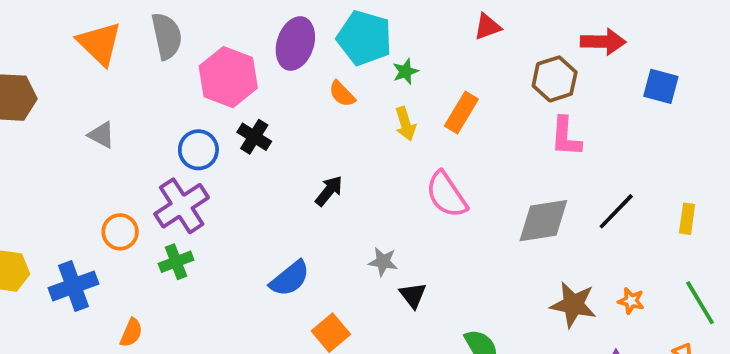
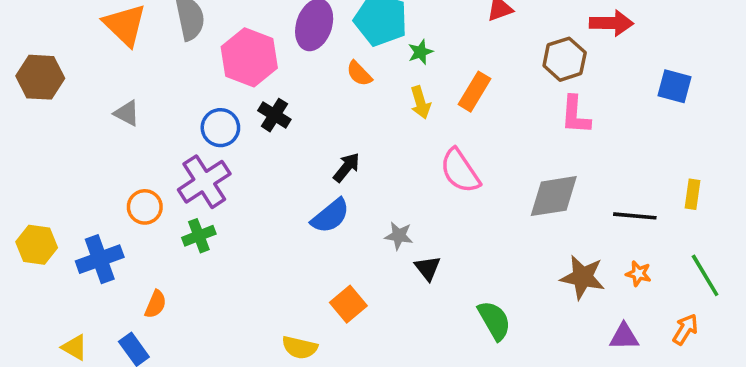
blue square: (661, 86) -> (674, 86), moved
black line: (616, 211) -> (635, 216), moved, turned 51
blue semicircle: (290, 278) -> (330, 216), moved

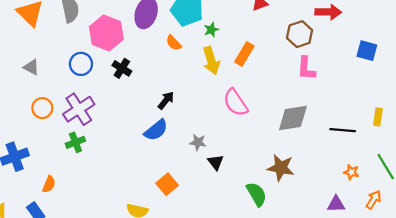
yellow arrow: (420, 102) -> (211, 61), size x1.4
blue circle: (220, 128) -> (81, 64), moved
orange circle: (145, 207) -> (42, 108), moved
orange star: (638, 274) -> (351, 172), moved
brown star: (583, 277) -> (281, 168), moved

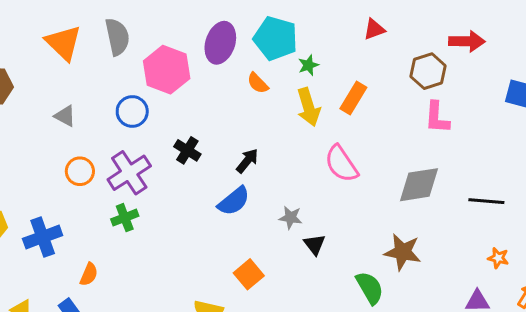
black cross: (122, 68) -> (187, 150), moved

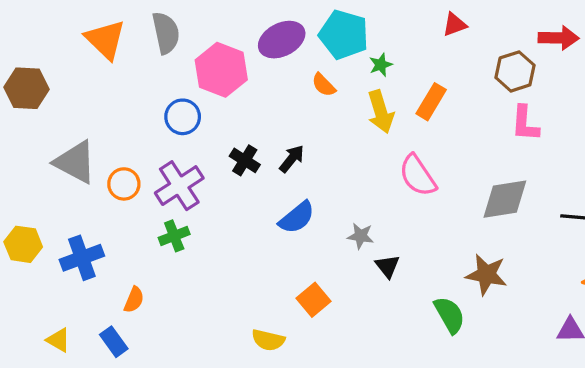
purple ellipse: (220, 43) -> (282, 40), turned 45
gray triangle: (65, 116) -> (75, 162), moved, size x1.8
black arrow: (247, 161) -> (292, 159), moved

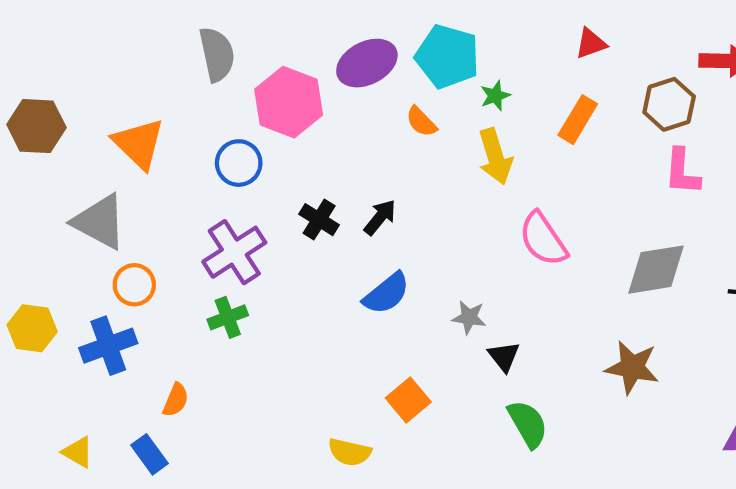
orange triangle: (105, 40) -> (139, 143), moved
orange rectangle: (431, 102) -> (578, 120), moved
orange circle: (124, 184) -> (134, 285), moved
green semicircle: (450, 315) -> (528, 424), moved

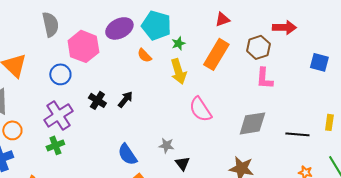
orange rectangle: (578, 120) -> (216, 54), size x1.4
blue semicircle: (386, 293) -> (127, 154), moved, turned 95

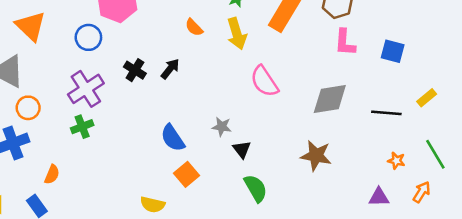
orange semicircle: (144, 55) -> (194, 27), moved
blue square: (319, 62) -> (393, 51), moved
yellow rectangle: (329, 122) -> (427, 98), turned 42

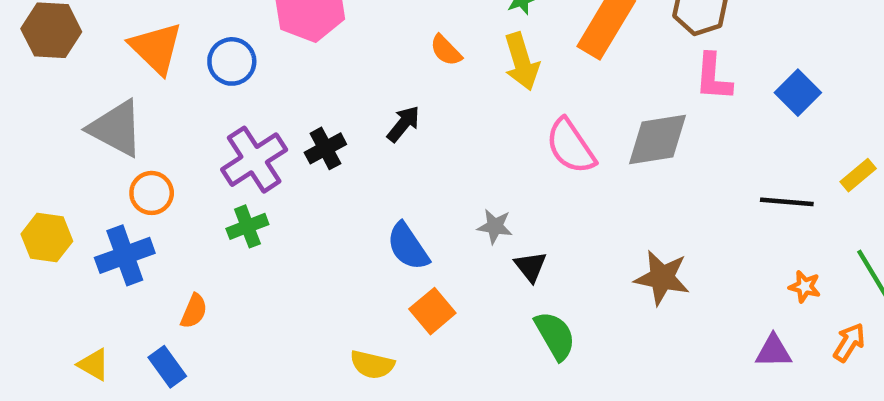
blue circle: (88, 37) -> (232, 61), moved
blue square: (393, 51) -> (798, 93), turned 30
black cross: (135, 70) -> (325, 148), moved, turned 30
gray diamond: (330, 99) -> (658, 139), moved

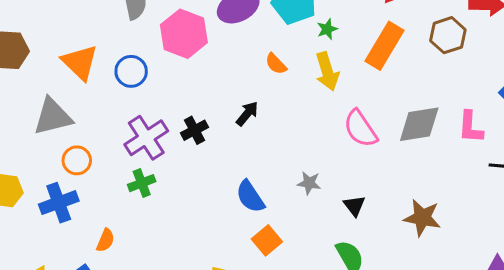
pink L-shape: (713, 77) -> (470, 127), moved
gray triangle: (116, 128) -> (53, 117), turned -42
black triangle: (530, 267) -> (354, 206), moved

